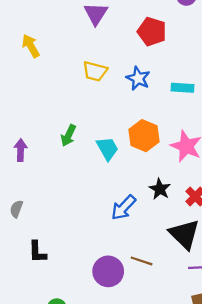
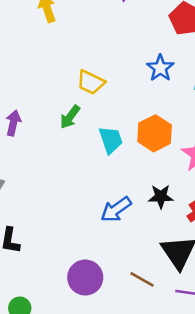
yellow trapezoid: (95, 71) -> (91, 82), moved
black star: (160, 189) -> (161, 197), turned 30
brown line: (142, 261) -> (142, 279), moved

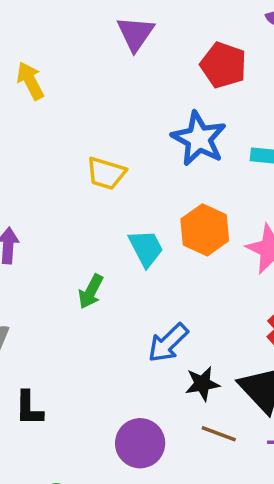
blue star: (160, 68) -> (199, 139), size x1.4
green arrow: (70, 117) -> (91, 291), moved
black star: (161, 197) -> (202, 384), moved

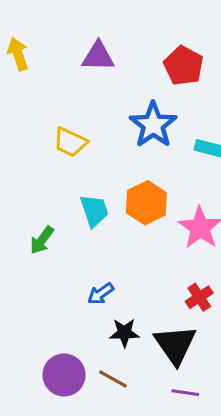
purple triangle: (135, 34) -> (98, 56), moved, turned 48
blue arrow: (168, 343) -> (101, 294), size x0.7
brown line: (219, 434) -> (113, 379), moved

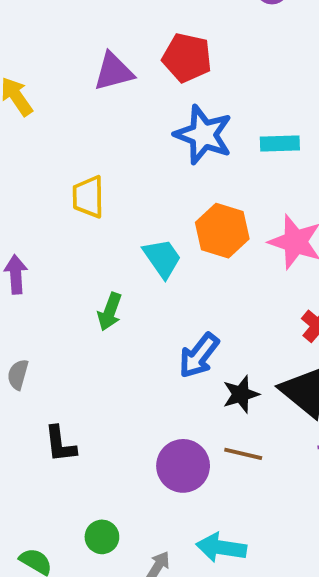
red pentagon: (183, 66) -> (187, 58), moved
yellow trapezoid: (70, 142) -> (88, 197), moved, turned 80
blue arrow: (101, 294) -> (199, 356), size x1.4

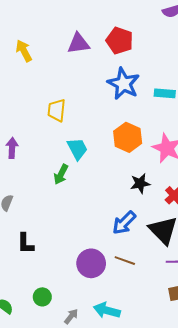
cyan trapezoid: (162, 258) -> (77, 149), moved
blue arrow: (199, 356) -> (124, 223), moved
black star: (241, 394) -> (140, 183), moved

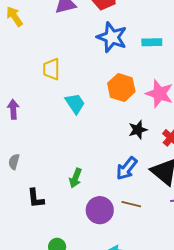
green arrow: (61, 174) -> (75, 178), moved

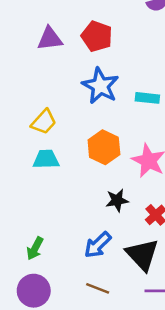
yellow trapezoid: (51, 69) -> (44, 122), moved, turned -145
cyan trapezoid: (75, 103) -> (46, 159), turned -65
purple circle: (100, 210) -> (34, 291), moved

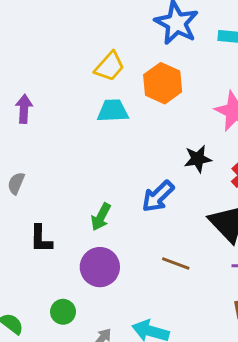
orange hexagon: (104, 147) -> (163, 83), moved
blue arrow: (98, 245) -> (158, 196), moved

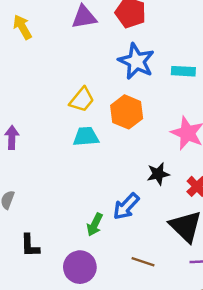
green arrow: (101, 217) -> (95, 225), moved

